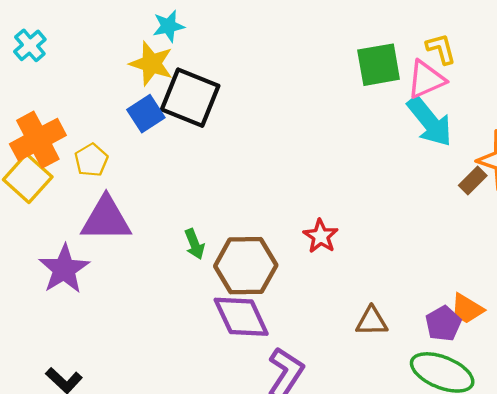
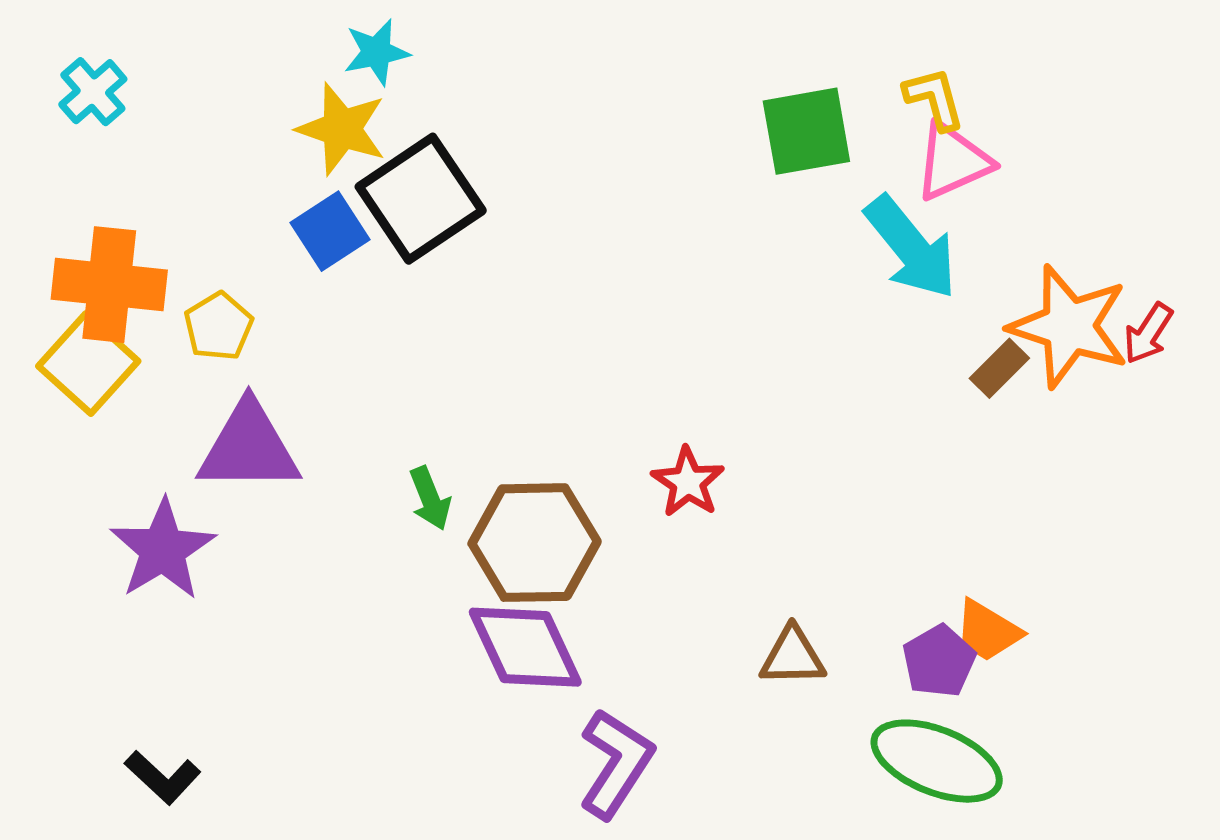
pink triangle: (426, 79) -> (953, 161), moved
black square: (190, 98) -> (421, 199), turned 34
orange cross: (38, 140) -> (109, 285), turned 34

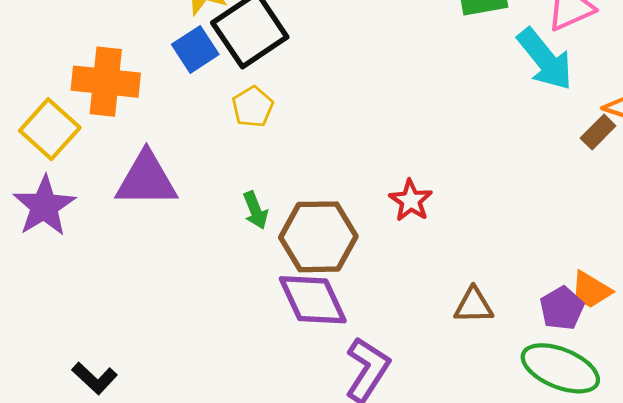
orange cross: (109, 285) -> (106, 82), moved
yellow pentagon: (218, 326) -> (253, 107), moved
purple star: (163, 550) -> (44, 206), moved

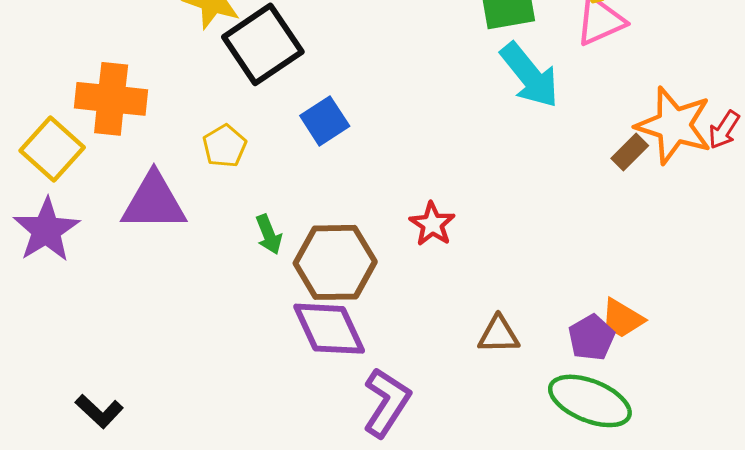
blue square: (195, 49) -> (325, 121), moved
cyan arrow: (545, 59) -> (530, 75), moved
yellow pentagon: (253, 107) -> (225, 146), moved

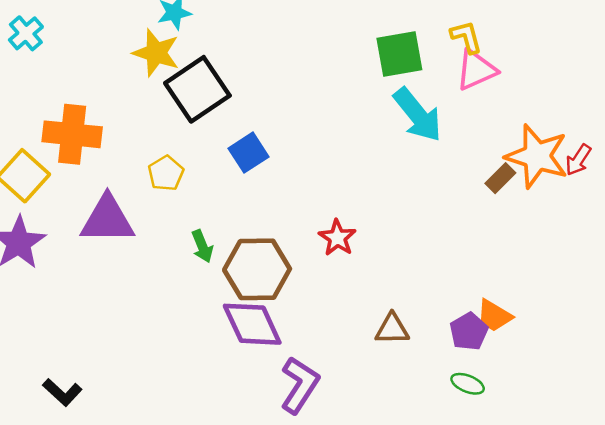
green ellipse: (590, 401) -> (468, 384), size x0.5

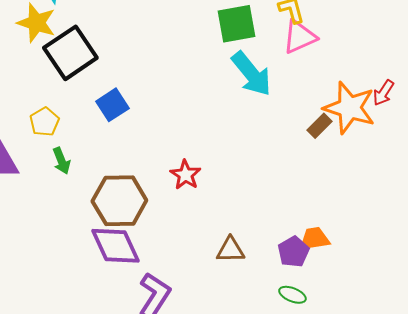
red arrow: (578, 160) -> (383, 93), moved
green arrow: (202, 246) -> (61, 161), moved
orange trapezoid: (494, 316) -> (314, 239), turned 140

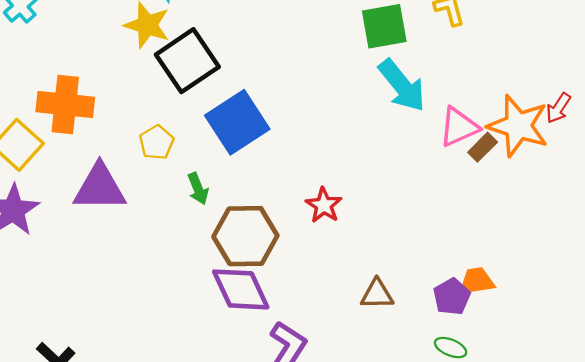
pink triangle: (299, 37) -> (459, 127), moved
blue square: (112, 105) -> (237, 122), size x1.6
green arrow: (61, 161) -> (198, 189), moved

